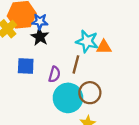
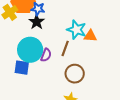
blue square: (26, 66) -> (22, 68), moved
cyan circle: (68, 98) -> (30, 50), moved

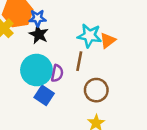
orange triangle: (90, 36) -> (108, 40), turned -32
blue square: (22, 68) -> (44, 95), moved, turned 35

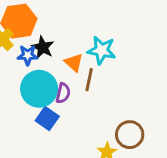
blue star: (38, 18) -> (28, 55), moved
orange triangle: (108, 40) -> (74, 63), moved, turned -42
brown circle: (96, 90) -> (130, 135), moved

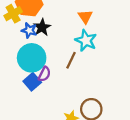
orange triangle: (74, 63) -> (85, 17), moved
purple semicircle: (63, 93) -> (44, 74), moved

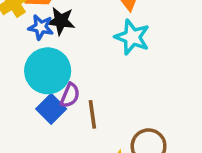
black star: (42, 27) -> (61, 21), turned -30
brown line: (71, 60) -> (92, 114), moved, turned -30

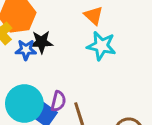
cyan circle: (48, 71) -> (24, 104), moved

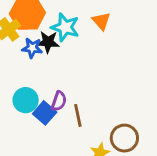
cyan star: (101, 46) -> (65, 27), moved
cyan circle: (24, 104) -> (26, 100), size x0.7

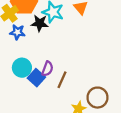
blue star: (32, 48) -> (17, 32), moved
brown line: (78, 115) -> (62, 80), turned 35

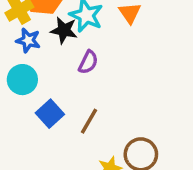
cyan circle: (22, 68) -> (22, 80), moved
purple semicircle: (47, 69) -> (88, 62), moved

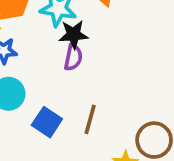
black star: (64, 30) -> (74, 35), moved

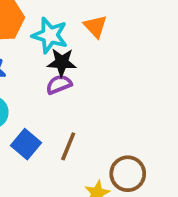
purple semicircle: (73, 57) -> (59, 84), turned -130

